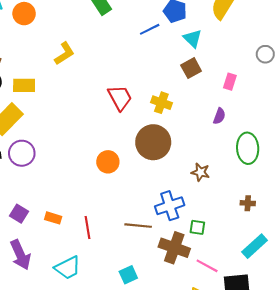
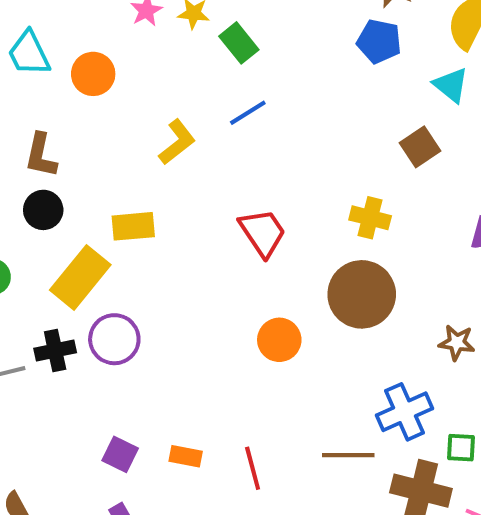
blue line: (150, 29) -> (248, 113), moved
cyan triangle: (192, 38) -> (451, 85), moved
yellow rectangle: (24, 85) -> (133, 226), moved
red trapezoid: (120, 98) -> (262, 233), moved

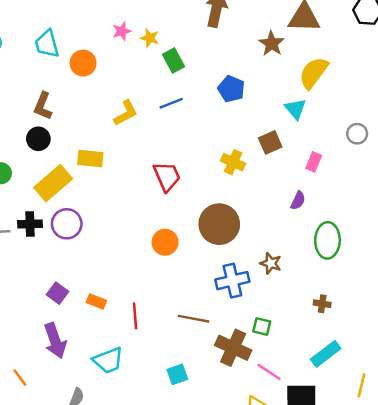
blue pentagon: (379, 41) -> (231, 89), moved
yellow cross: (370, 218) -> (233, 162), moved
blue cross: (405, 412) -> (232, 281), moved

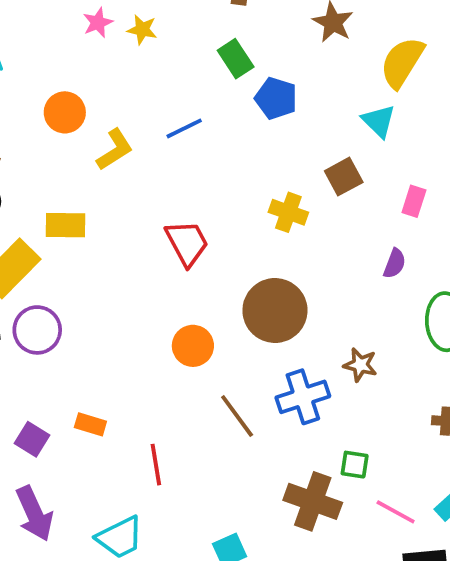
green rectangle: (173, 61) -> (236, 59), moved
orange circle: (83, 63) -> (65, 112), moved
orange rectangle: (96, 301) -> (90, 424), moved
brown line: (194, 319) -> (237, 416), moved, turned 48
pink line: (269, 372) -> (396, 512), moved

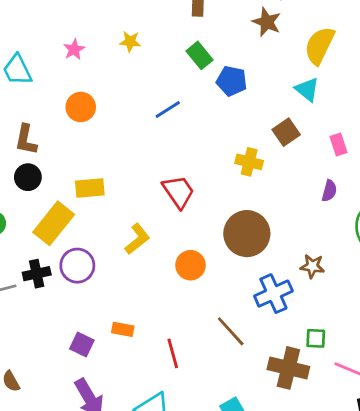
pink star: (98, 23) -> (74, 49), moved
yellow L-shape: (115, 150) -> (137, 239), moved
pink rectangle: (414, 201) -> (339, 144), turned -30
brown line: (237, 416) -> (231, 331), moved

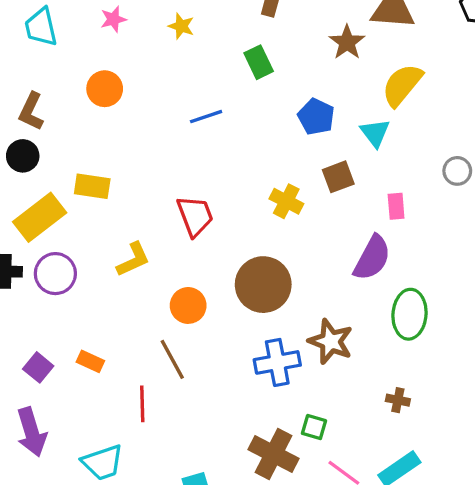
blue pentagon: (232, 81) -> (316, 117), moved
purple semicircle: (329, 191) -> (372, 258), size x1.8
brown star: (312, 266) -> (331, 341), size x1.5
brown line: (231, 331) -> (172, 359), moved

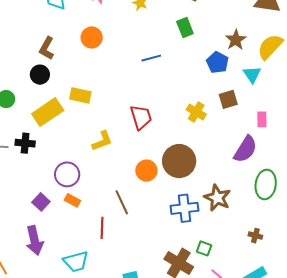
brown star: (347, 42) -> (236, 40), moved
purple circle: (55, 274) -> (67, 174), moved
orange circle: (188, 305) -> (146, 171), moved

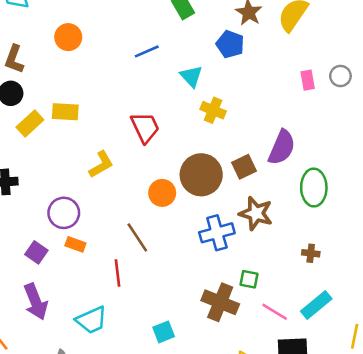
cyan triangle: (252, 74) -> (191, 76), moved
brown square: (228, 99) -> (244, 167), moved
yellow rectangle: (48, 112) -> (30, 123), moved, size x0.7
pink rectangle: (262, 119) -> (308, 80), moved

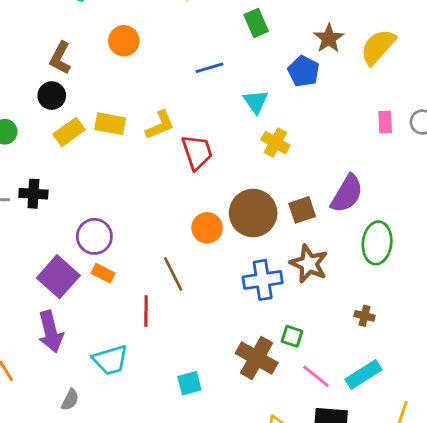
yellow L-shape: (101, 164) -> (160, 125), moved
purple square: (36, 252) -> (58, 277), size x1.6

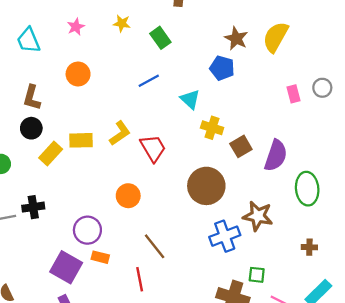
green rectangle: (256, 23) -> (160, 38), moved
brown square: (302, 210) -> (241, 146), moved
orange circle: (207, 228) -> (128, 196), moved

